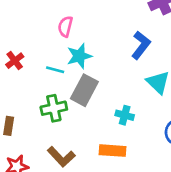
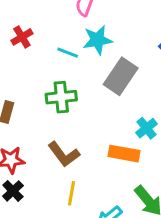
gray rectangle: (84, 90) -> (121, 76), moved
cyan cross: (125, 115) -> (146, 128), moved, turned 30

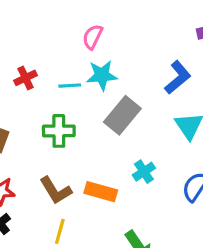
red cross: (22, 37) -> (26, 78), moved
cyan line: (68, 53) -> (70, 86), turned -30
orange rectangle: (124, 154) -> (101, 192), moved

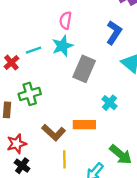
pink semicircle: (93, 37) -> (66, 20), moved
cyan line: (70, 86) -> (33, 50), moved
green cross: (59, 131) -> (30, 94), moved

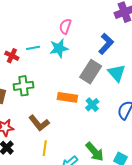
red cross: (11, 63) -> (12, 56), turned -32
gray rectangle: (84, 69) -> (91, 72), moved
orange rectangle: (84, 125) -> (67, 97), moved

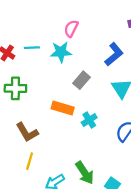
gray rectangle: (91, 72) -> (82, 80), moved, size x0.7

